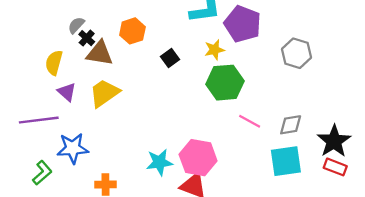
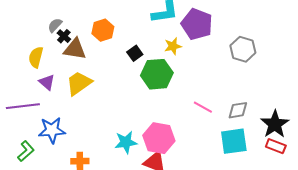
green hexagon: (225, 83) -> (157, 74), moved

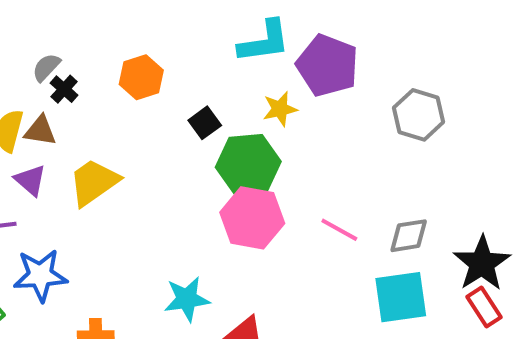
brown triangle: (75, 49) -> (40, 131), moved, size x0.7
pink hexagon: (159, 138) -> (252, 218), moved
red rectangle: (276, 146) -> (484, 307), turned 36

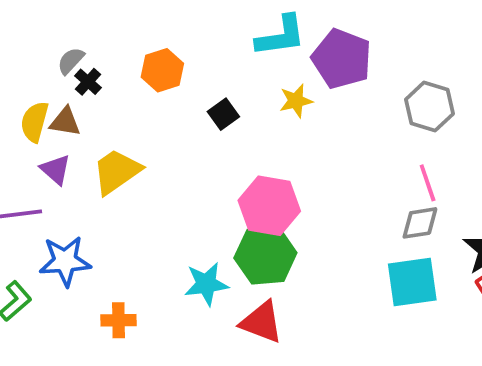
green hexagon: (248, 164) -> (265, 255), moved
pink line: (339, 230) -> (428, 183), moved, turned 42

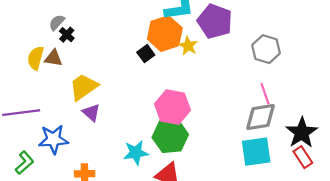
orange hexagon: (162, 70) -> (165, 34), moved, size x1.4
yellow star: (296, 101) -> (188, 46), turned -30
purple triangle: (56, 169) -> (91, 113), moved
gray diamond: (420, 223) -> (261, 117), size x1.4

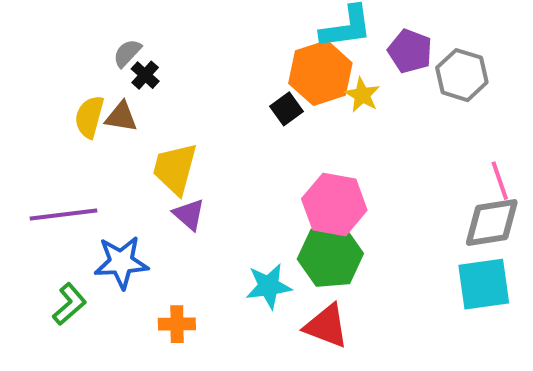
purple pentagon: (215, 21) -> (410, 51), size x0.7
gray hexagon: (266, 49) -> (462, 75), moved
yellow trapezoid: (83, 87) -> (175, 169), turned -40

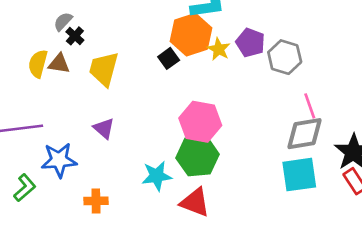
purple pentagon: (410, 51) -> (250, 43), moved
gray hexagon: (462, 75) -> (285, 57), moved
yellow trapezoid: (175, 169) -> (104, 69), moved

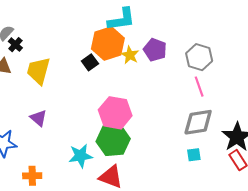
gray hexagon: (285, 57) -> (199, 57), moved
pink line: (310, 106) -> (199, 87), moved
cyan square: (299, 175) -> (194, 155), size x0.5

